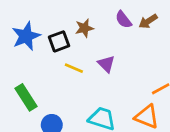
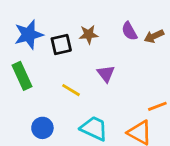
yellow line: (74, 68) -> (71, 90), moved
green rectangle: (26, 97) -> (22, 76), moved

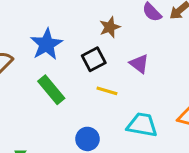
black square: (61, 45) -> (94, 59), moved

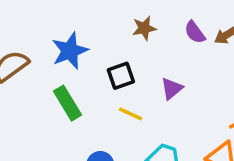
brown star: (110, 27) -> (144, 28), moved
purple triangle: (139, 64) -> (172, 89), turned 35

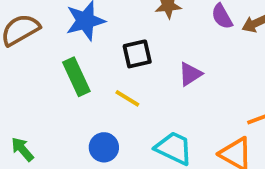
yellow line: (130, 114) -> (127, 98), moved

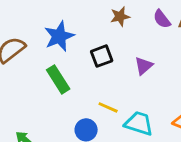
yellow line: (127, 98) -> (108, 107), moved

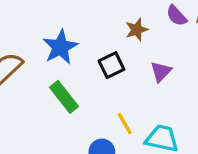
brown star: (120, 17) -> (137, 30), moved
yellow line: (108, 107) -> (125, 124), turned 42

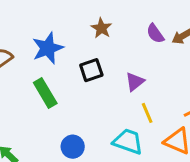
brown star: (137, 30) -> (101, 28), moved, turned -30
yellow line: (125, 124) -> (147, 113), moved

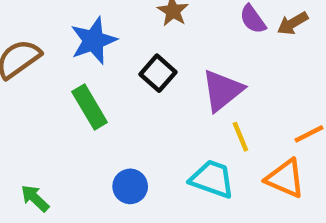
black square: (91, 70) -> (158, 73), turned -30
purple triangle: (135, 82) -> (222, 90), size x1.5

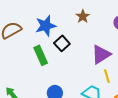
black square: (158, 73) -> (62, 43), moved

